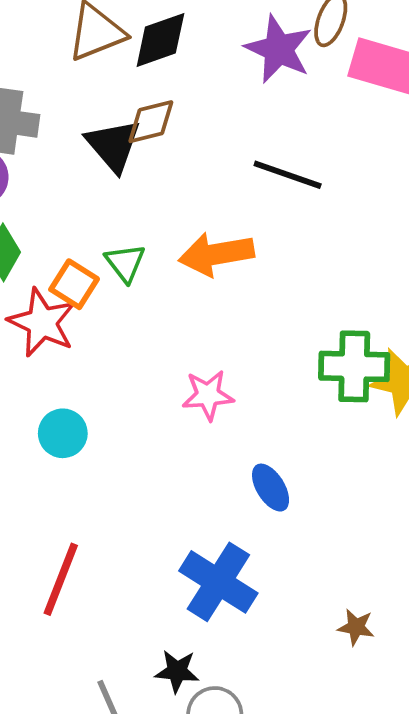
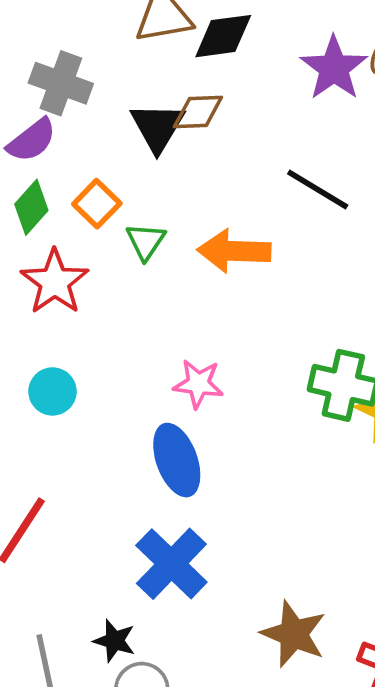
orange square: (74, 284) -> (97, 204), moved
blue ellipse: (271, 488) -> (177, 460), moved, size x1.5
brown star: (356, 627) -> (294, 634), size x1.8

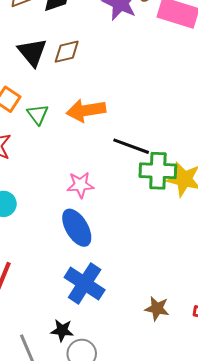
brown diamond: (198, 112) -> (67, 52), moved
black line: (318, 189) -> (131, 146), moved
brown star: (294, 634) -> (157, 308), size x0.7

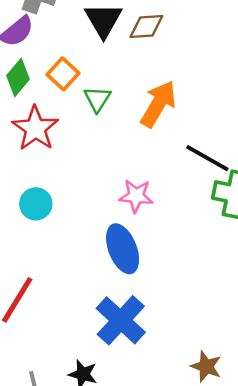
orange arrow: (86, 110) -> (158, 104), turned 120

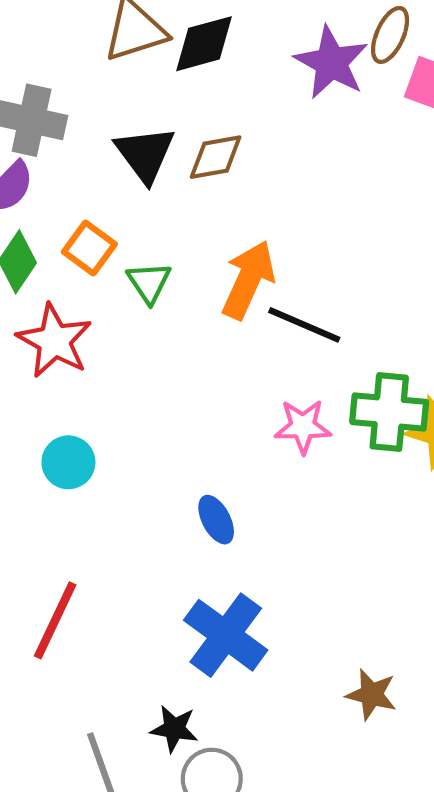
black line: (207, 158) -> (304, 325), moved
pink star: (136, 196) -> (303, 426), moved
blue ellipse: (123, 249) -> (216, 520), size x0.6

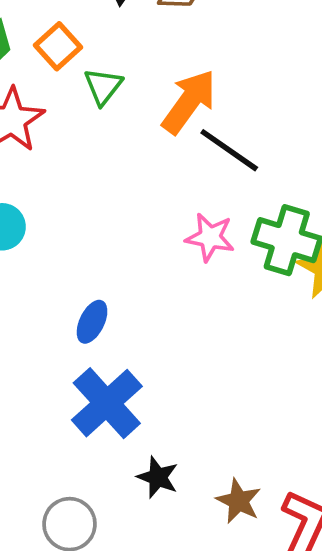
blue ellipse: (216, 520) -> (92, 322), moved, turned 42
brown star: (371, 695) -> (239, 501), moved
black star: (174, 729) -> (158, 477), moved

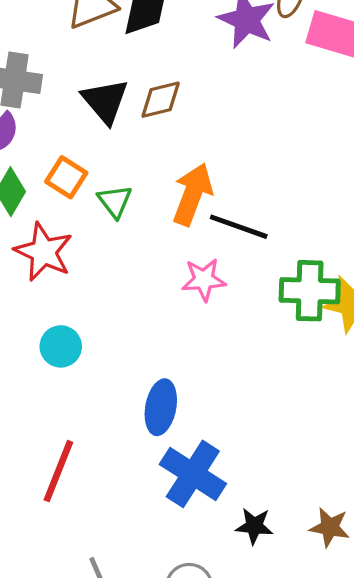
pink star: (210, 237) -> (204, 280), moved
blue ellipse: (92, 322) -> (161, 407), size x1.4

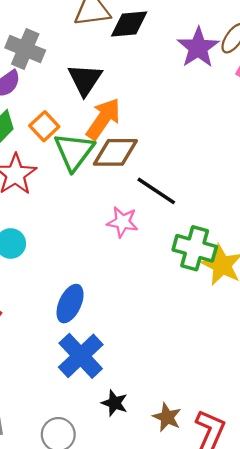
brown diamond: (161, 100) -> (115, 152), moved, size x1.4
orange arrow: (193, 194) -> (103, 119), moved
green triangle: (115, 201) -> (74, 151), size x1.6

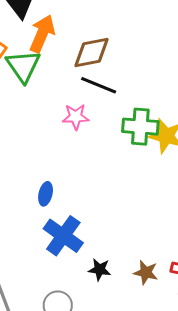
brown diamond: (115, 152) -> (92, 53), moved
blue ellipse: (70, 304) -> (46, 194), size x0.7

